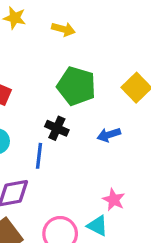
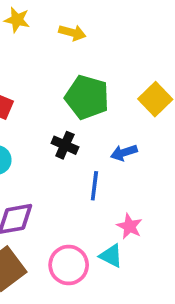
blue line: (39, 156) -> (94, 186), moved

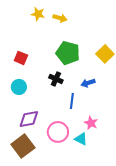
yellow star: (17, 20) -> (38, 14), moved
pink circle: (69, 265) -> (58, 132), moved

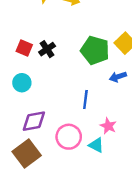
green pentagon: (68, 53) -> (95, 50), moved
black cross: (56, 79) -> (47, 49), moved, turned 32
blue arrow: (88, 83) -> (118, 77), moved

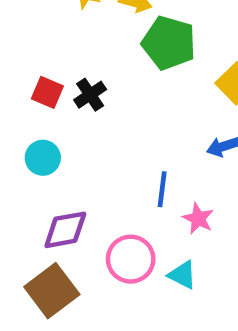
green pentagon: (95, 50) -> (169, 43), moved
pink star: (108, 126) -> (198, 219), moved

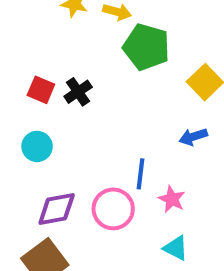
pink circle: (131, 259) -> (113, 209), moved
cyan triangle: (182, 275) -> (176, 248), moved

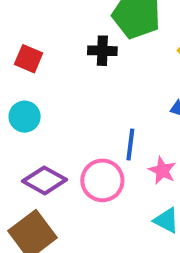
black cross: (78, 92) -> (102, 51), moved, turned 36
purple diamond: (57, 209) -> (45, 180), turned 39

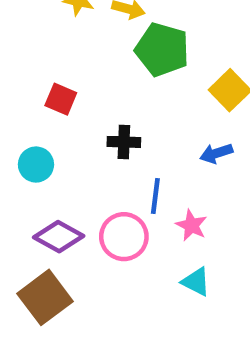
black cross: (102, 51) -> (124, 142), moved
red square: (29, 59) -> (61, 99), moved

